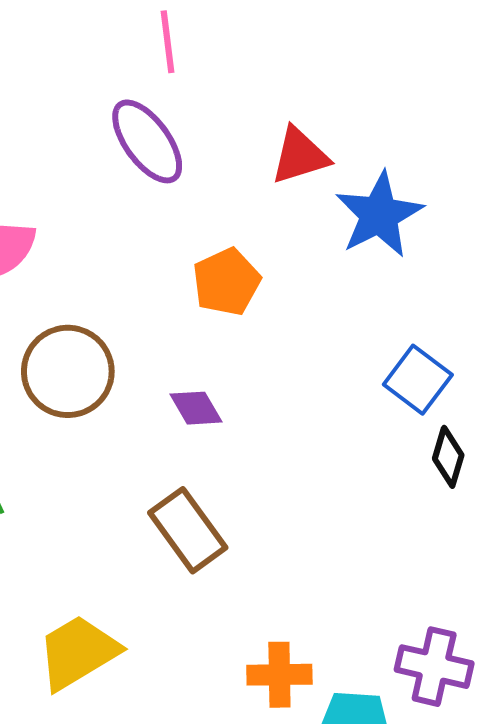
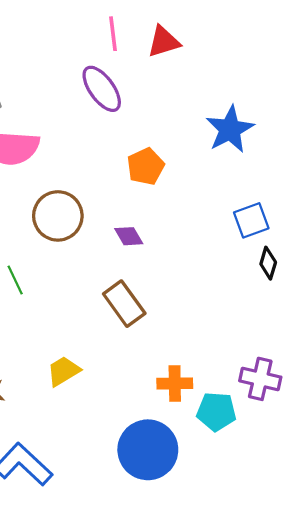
red triangle: (300, 156) -> (164, 42), moved
blue square: (418, 380) -> (251, 220), turned 33
yellow trapezoid: (78, 652) -> (63, 371), size x0.7

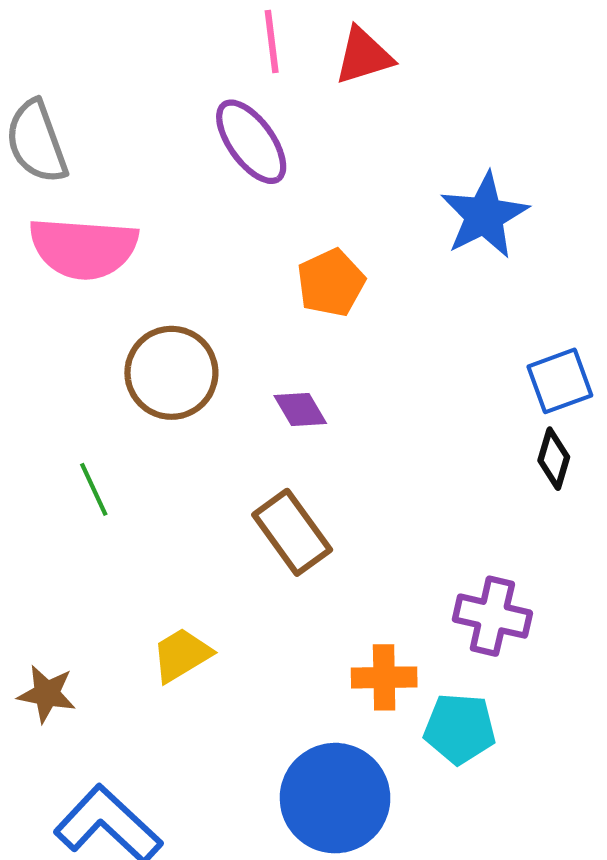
blue square: (251, 220) -> (560, 381), moved
purple cross: (260, 379) -> (492, 616), moved

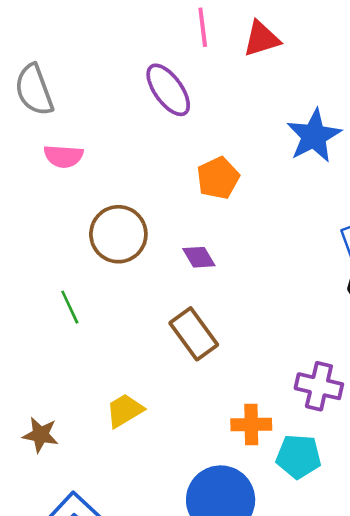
pink line: (272, 42) -> (203, 27), moved
red triangle: (364, 56) -> (261, 39), moved
pink semicircle: (84, 248) -> (63, 156), size x0.6

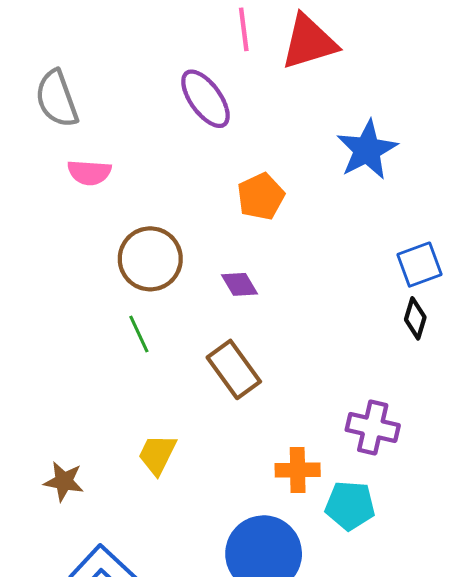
red triangle: (261, 39) -> (309, 42), size x1.4
green line: (70, 307) -> (139, 334), moved
yellow trapezoid: (125, 410) -> (157, 454), turned -33

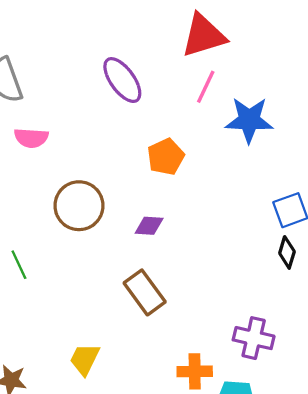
pink line: (244, 29) -> (206, 87), moved, turned 32
blue star: (367, 150) -> (249, 120), turned 30
purple diamond: (239, 284) -> (149, 226), turned -56
green line: (139, 334) -> (19, 265), moved

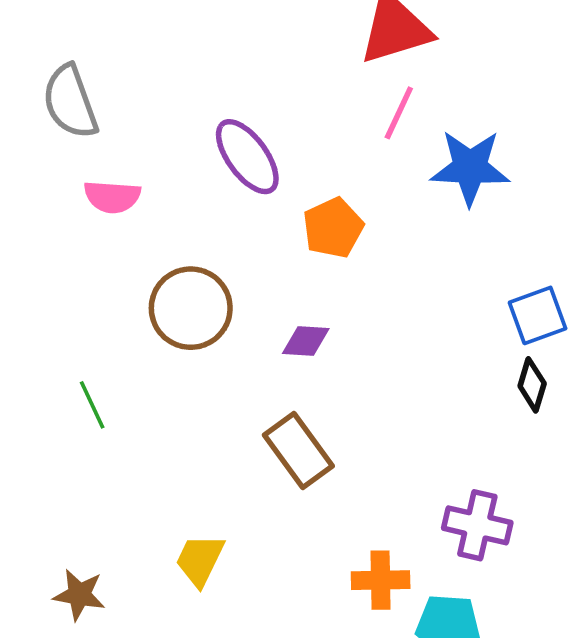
purple ellipse: (122, 80) -> (247, 157), moved

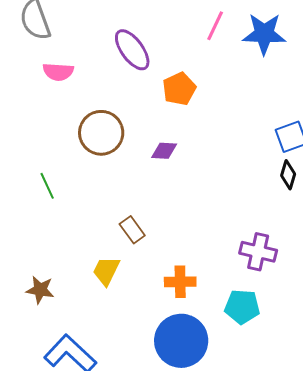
blue star: (470, 168) -> (264, 34), moved
brown rectangle: (298, 451) -> (132, 230), moved, size x0.7
orange cross: (381, 580) -> (180, 282), moved

